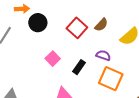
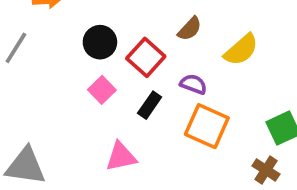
black circle: (38, 23) -> (100, 42), moved
red square: (77, 28) -> (146, 57), moved

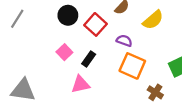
pink square: (102, 90) -> (64, 52), moved
black rectangle: (150, 105) -> (89, 59), moved
brown cross: (266, 170) -> (155, 92), moved

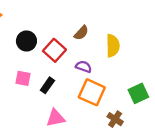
yellow semicircle: (153, 20) -> (113, 46), turned -50
pink square: (64, 52) -> (23, 78), turned -35
pink triangle: (81, 84) -> (56, 118), moved

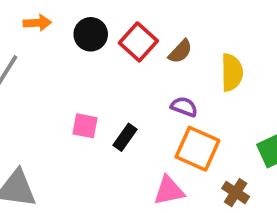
black circle: (26, 41) -> (91, 34), moved
red square: (54, 50) -> (138, 42), moved
pink triangle: (56, 118) -> (169, 191), moved

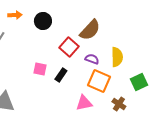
red square: (138, 42) -> (69, 47), moved
brown semicircle: (180, 51) -> (90, 30), size x1.6
yellow semicircle: (232, 72) -> (117, 57), moved

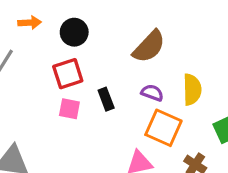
red square: (69, 47) -> (68, 74), moved, turned 30
black rectangle: (61, 75) -> (106, 99), moved, turned -56

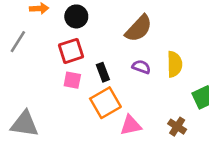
orange square: (163, 128) -> (105, 103), moved, turned 36

